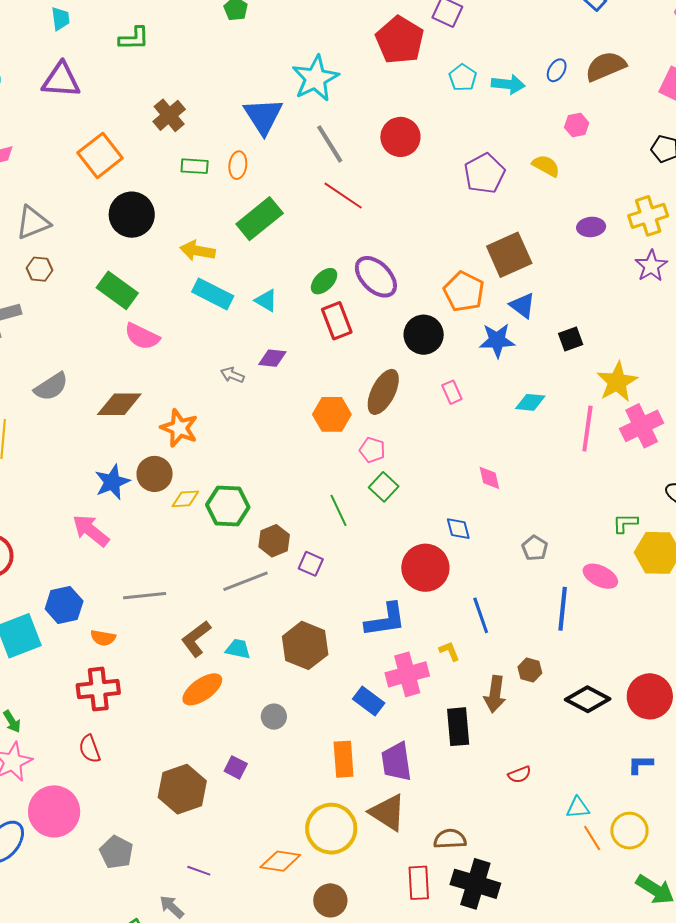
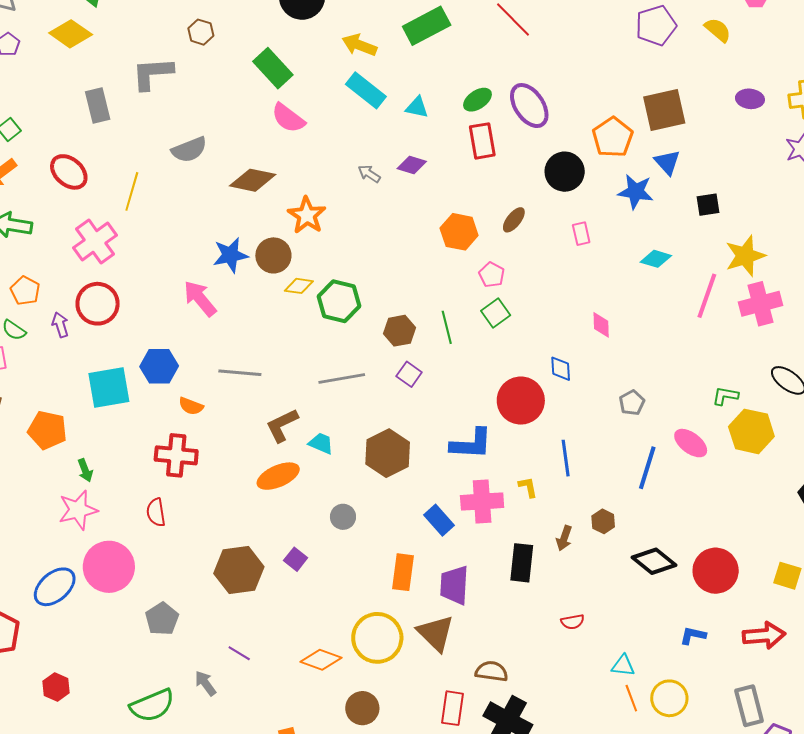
cyan triangle: (266, 300) -> (417, 107), turned -30
brown ellipse: (383, 392) -> (514, 220), size x0.6
brown hexagon: (274, 541) -> (399, 331), moved
brown arrow: (495, 694) -> (564, 538), size x0.7

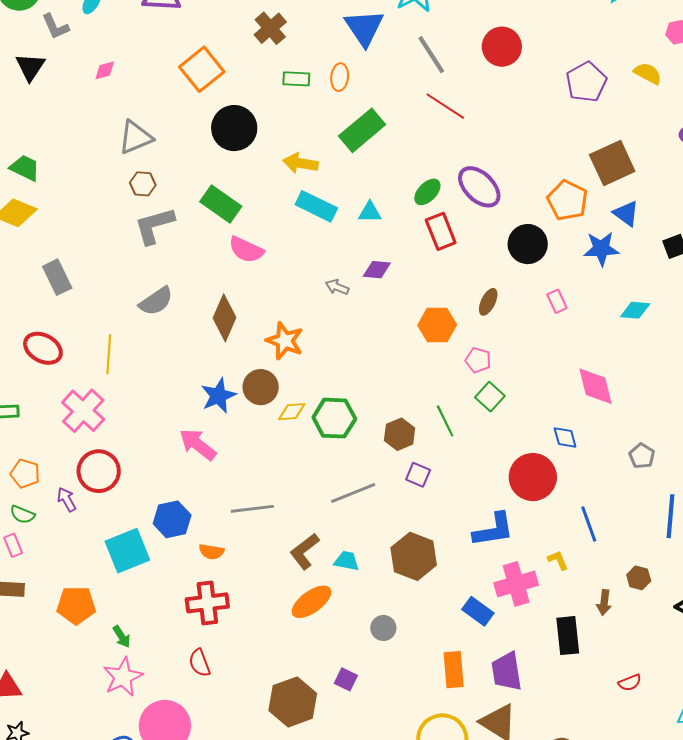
gray L-shape: (152, 73) -> (154, 226), moved
brown diamond: (253, 180) -> (224, 318), turned -66
pink diamond: (601, 325) -> (596, 386), size x1.6

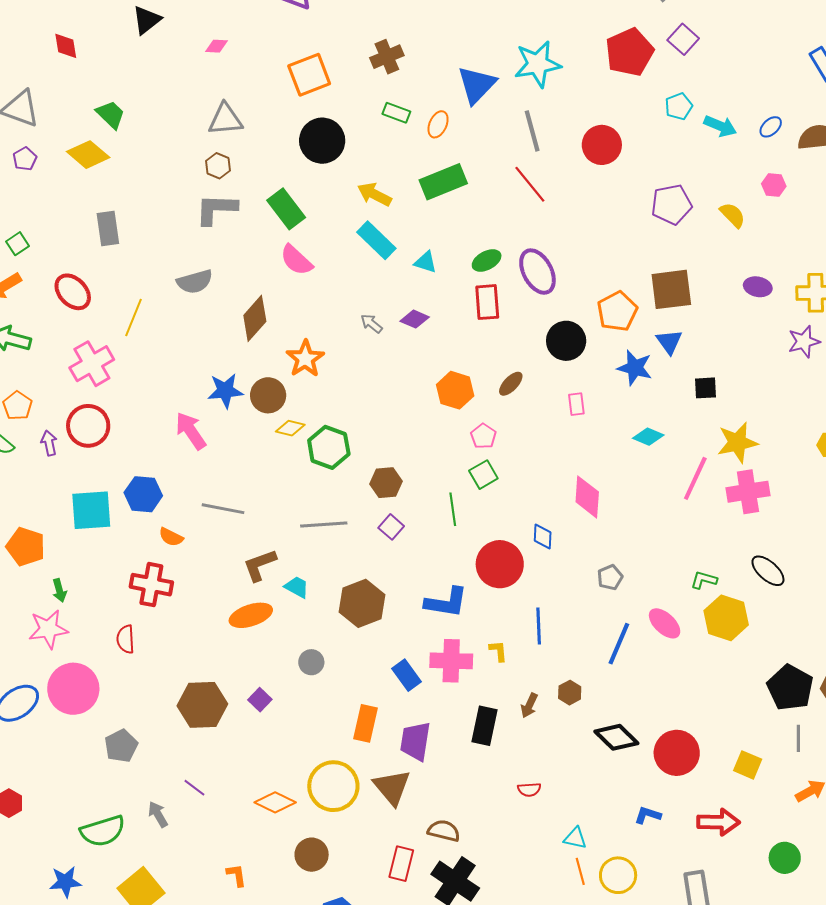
green line: (445, 421) -> (453, 509), moved

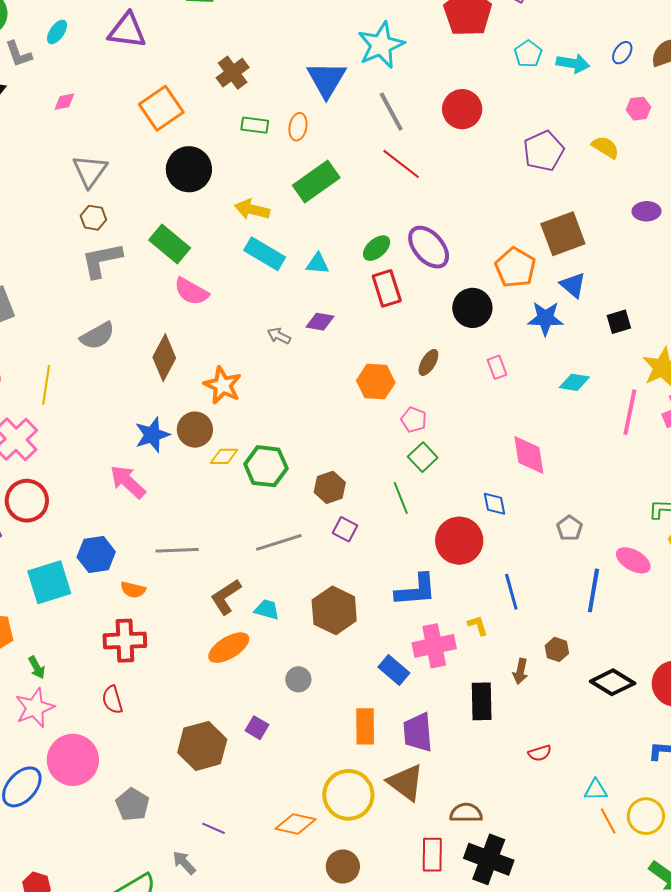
gray triangle: (225, 119) -> (90, 171), turned -36

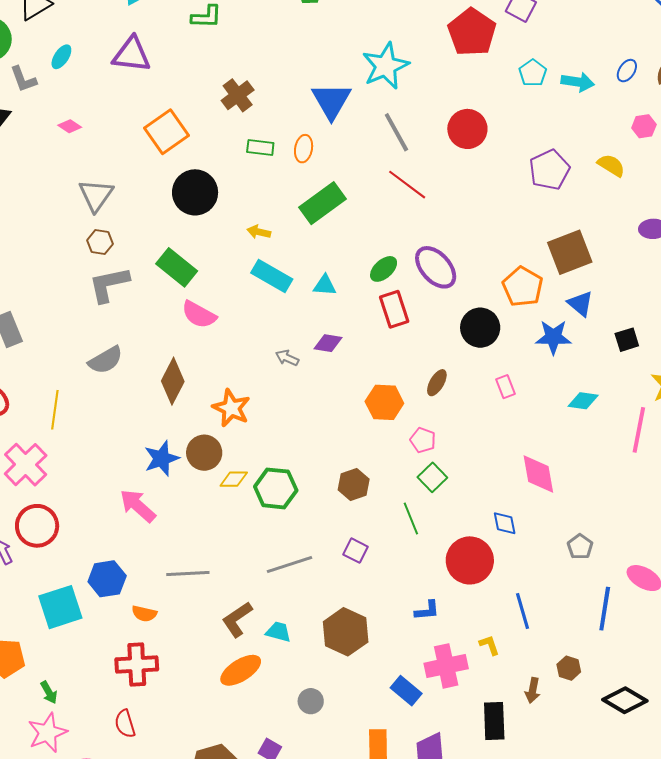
pink diamond: (64, 102) -> (70, 126), turned 45
yellow arrow: (252, 210) -> (259, 232), size x0.7
brown hexagon: (330, 487) -> (354, 484), moved
blue L-shape: (416, 590) -> (427, 610), size x0.6

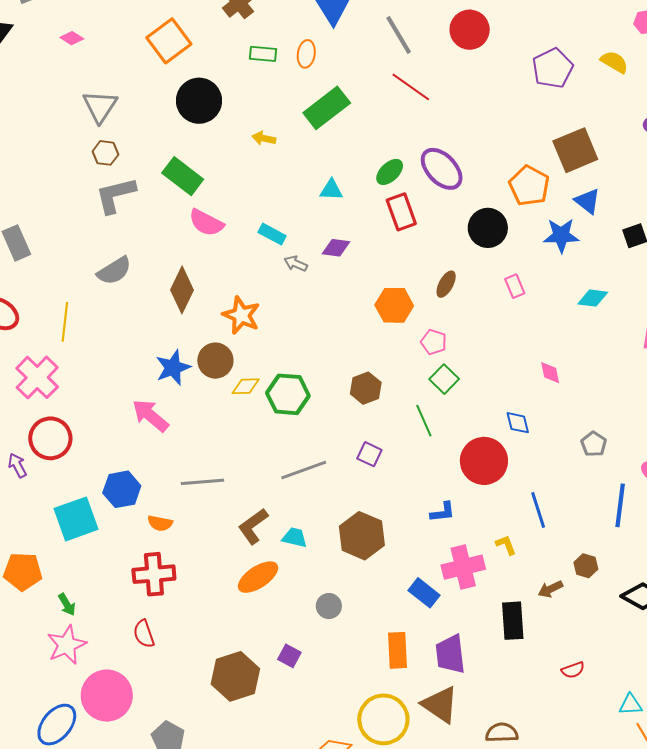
cyan rectangle: (272, 276) -> (272, 234), moved, size x0.7
pink diamond: (538, 474) -> (550, 373), size x0.6
brown arrow: (533, 690) -> (550, 589), turned 55

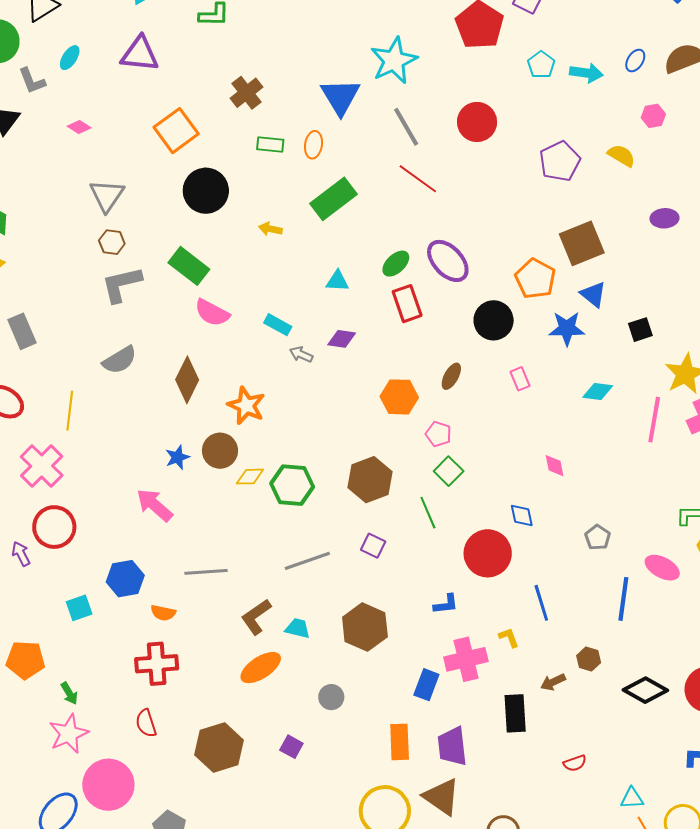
blue star: (173, 368) -> (177, 457), size x0.7
brown hexagon: (366, 388) -> (370, 480), size x1.4
cyan square: (76, 519) -> (79, 608), size x0.6
blue rectangle: (424, 593) -> (426, 685), turned 72
brown hexagon: (235, 676) -> (219, 748), moved

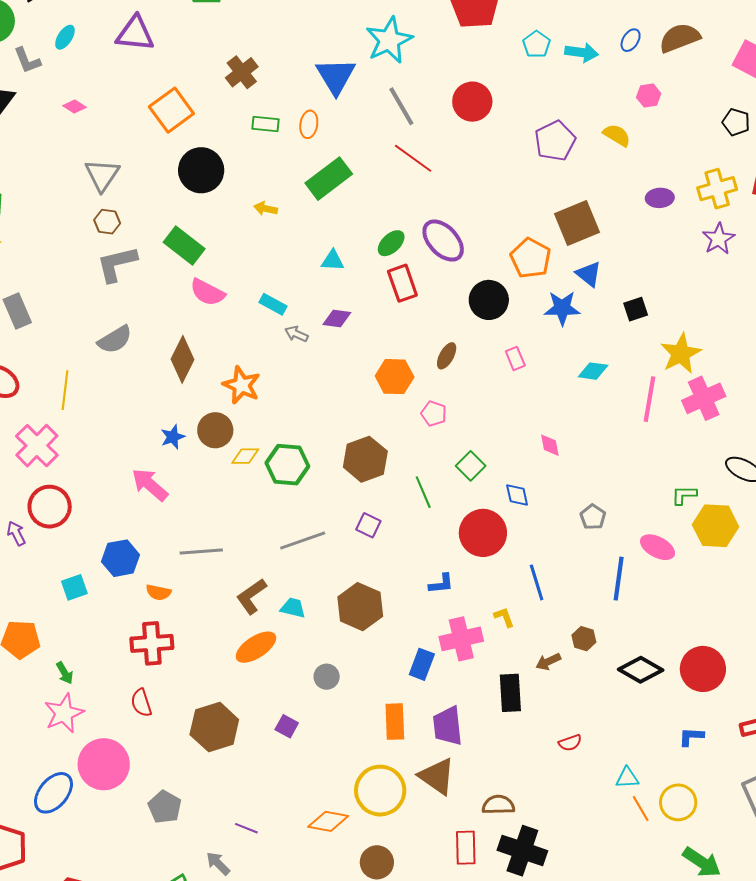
green square: (449, 471) -> (471, 466), moved

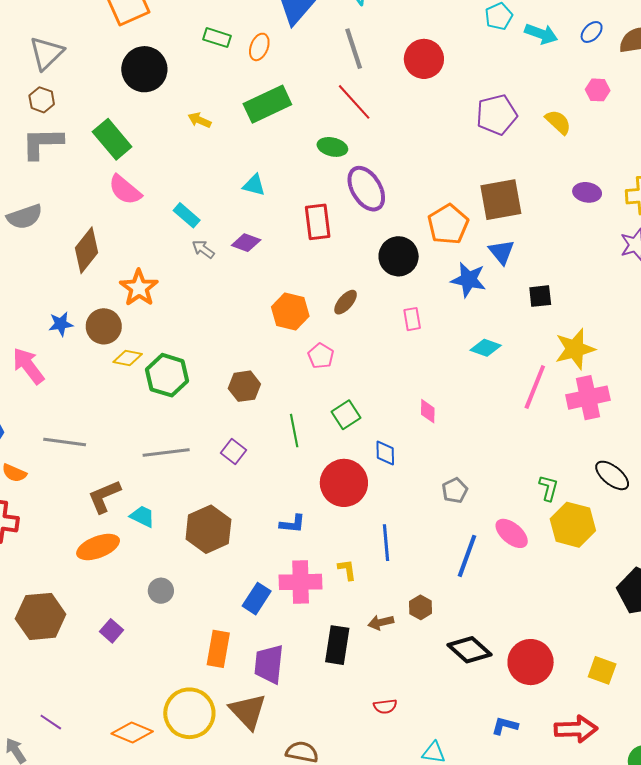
green ellipse: (391, 243) -> (332, 147), moved, turned 44
brown hexagon: (365, 459) -> (244, 386), size x0.7
green L-shape: (684, 495) -> (548, 488), turned 92

